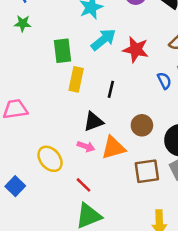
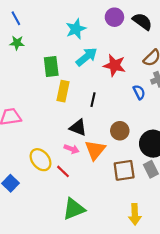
black triangle: (93, 122) -> (78, 128), turned 42
orange triangle: (113, 148) -> (95, 150), turned -35
red line: (84, 185) -> (63, 171), moved

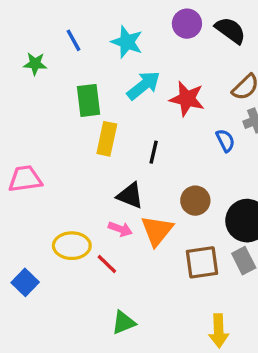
blue line: (16, 18) -> (73, 40), moved
cyan star: (76, 29) -> (127, 42), turned -30
yellow ellipse: (40, 160) -> (72, 246), turned -50
green triangle: (74, 209) -> (124, 322), size x0.7

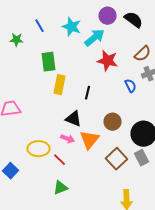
cyan arrow: (144, 85) -> (94, 38), moved
brown square: (202, 262) -> (116, 159), turned -35
green triangle: (124, 322) -> (60, 188), moved

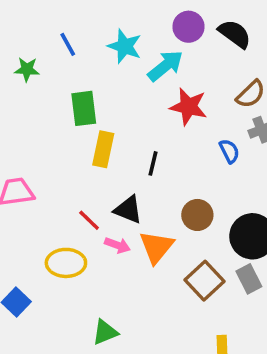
red line: (60, 160) -> (89, 220), moved

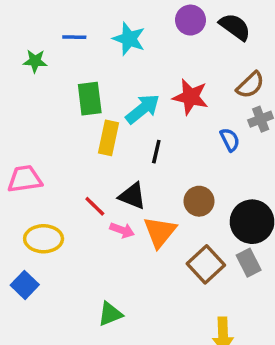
blue line: (68, 44) -> (74, 37), turned -60
cyan arrow: (165, 66) -> (143, 109), moved
yellow ellipse: (66, 263) -> (44, 239), moved

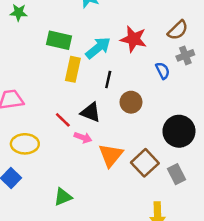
green rectangle: (90, 99) -> (59, 40), turned -70
brown circle: (199, 201) -> (131, 102), moved
orange triangle: (160, 232) -> (111, 155), moved
gray rectangle: (249, 263) -> (176, 174), moved
green triangle: (110, 314) -> (63, 197), moved

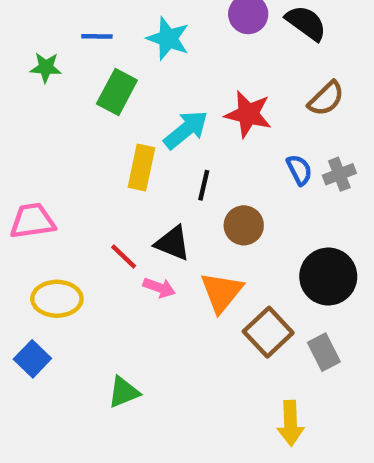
green rectangle: (59, 40) -> (117, 92), moved, turned -75
gray cross: (185, 55) -> (339, 174), moved
orange triangle: (111, 155) -> (221, 292), moved

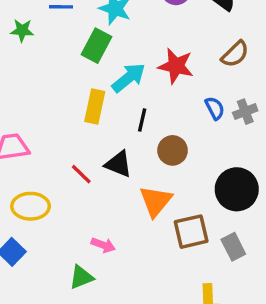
green rectangle: (117, 92) -> (96, 46), moved
pink arrow: (159, 288) -> (103, 245), moved
brown square: (268, 332) -> (191, 232), turned 30

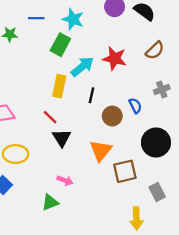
blue semicircle: (215, 108) -> (135, 106), moved
black triangle: (118, 164) -> (62, 138), moved, turned 36
red line: (81, 174) -> (50, 117), moved
gray rectangle: (233, 247) -> (157, 192), moved

